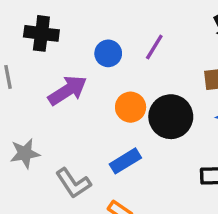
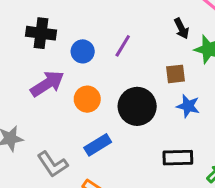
black cross: (41, 33) -> (41, 33), moved
orange circle: (131, 107) -> (87, 99), moved

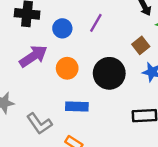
brown square: (175, 74) -> (141, 45), turned -30
blue rectangle: (98, 145) -> (77, 106), turned 35

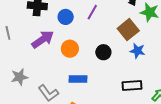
brown square: (141, 45) -> (128, 30), size x1.5
black circle: (109, 73) -> (103, 52), size x0.6

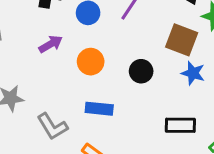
brown square: (128, 30) -> (182, 40), turned -35
purple arrow: (43, 39) -> (51, 44), size x0.7

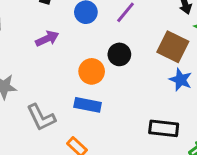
orange circle: (91, 62) -> (92, 71), moved
black circle: (141, 71) -> (119, 54), moved

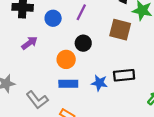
blue star: (181, 80) -> (99, 83), moved
black rectangle: (164, 128) -> (124, 75), moved

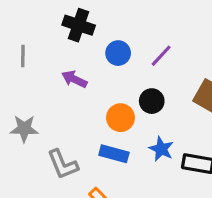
purple arrow: (30, 43) -> (74, 79), turned -133
blue star: (99, 83) -> (161, 149), moved

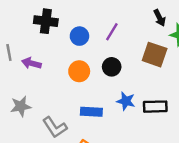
purple arrow: (74, 79) -> (31, 63), moved
orange circle: (121, 118) -> (79, 71), moved

